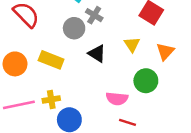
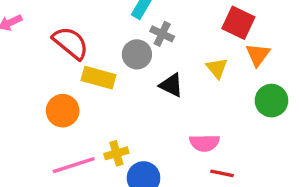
orange triangle: (165, 51) -> (258, 55), moved
yellow rectangle: (51, 60) -> (99, 78), moved
green circle: (146, 81) -> (271, 101), moved

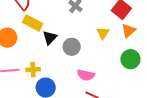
gray circle: (137, 54) -> (72, 47), moved
black triangle: (171, 85) -> (50, 38), moved, turned 35

